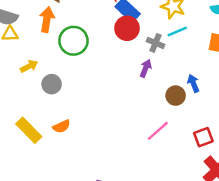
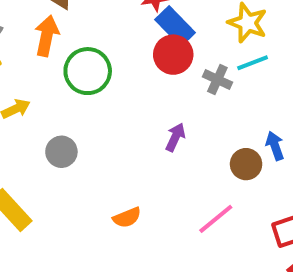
purple arrow: (146, 68) -> (175, 137), moved
gray circle: (52, 84) -> (61, 152), moved
orange semicircle: (62, 126) -> (127, 217), moved

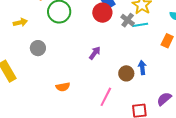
gray cross: (217, 79) -> (128, 20), moved
pink line: (216, 219) -> (106, 97), turned -36

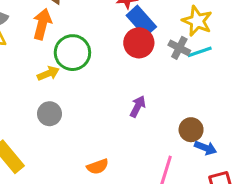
yellow arrow: (20, 22) -> (48, 73), moved
blue arrow: (142, 68) -> (206, 148), moved, turned 128

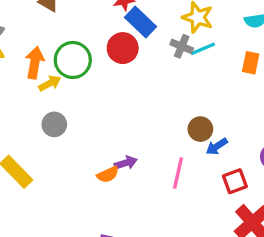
orange arrow: (42, 24) -> (35, 63), moved
red circle: (139, 43) -> (123, 48), moved
purple arrow: (138, 106) -> (126, 163), moved, turned 50
blue arrow: (206, 148) -> (217, 146), turned 130

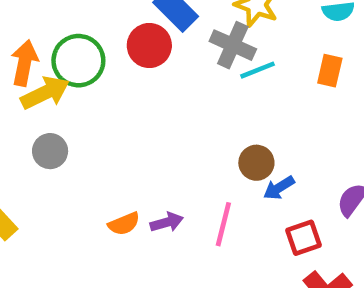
gray cross: (182, 46) -> (233, 45), size x1.4
cyan line: (203, 49) -> (258, 70), moved
yellow arrow: (50, 83) -> (45, 93), size x1.5
purple arrow: (126, 163) -> (167, 222), moved

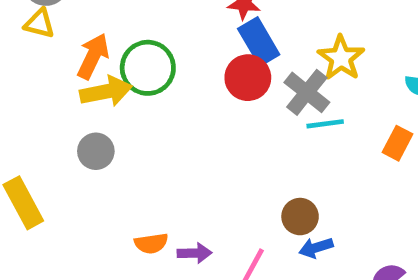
red circle: (149, 46) -> (248, 78), moved

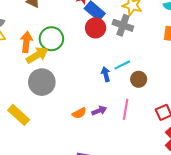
cyan line: (325, 124) -> (122, 65), moved
gray circle: (96, 151) -> (42, 82), size x1.6
blue arrow: (316, 248) -> (106, 74), moved, turned 112

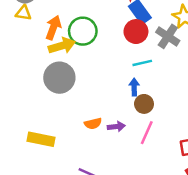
cyan line: (122, 65) -> (142, 63), moved
brown circle: (139, 79) -> (144, 104), moved
yellow rectangle: (19, 115) -> (41, 139), moved, turned -45

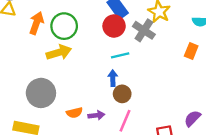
yellow arrow: (62, 46) -> (59, 52), moved
gray circle: (59, 78) -> (41, 93), moved

